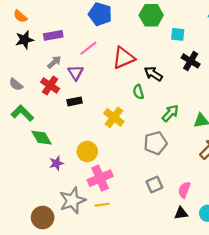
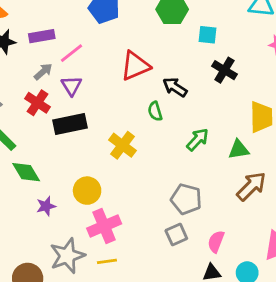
pink line: (88, 48) -> (71, 53), moved
black rectangle: (75, 101) -> (70, 124), size x1.6
gray pentagon: (155, 143) -> (186, 199), moved, turned 30

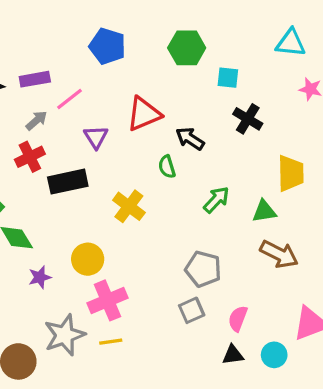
purple triangle: (71, 86) -> (96, 137), moved
red cross: (37, 103) -> (30, 157), turned 30
brown arrow: (251, 186) -> (279, 254), turned 72

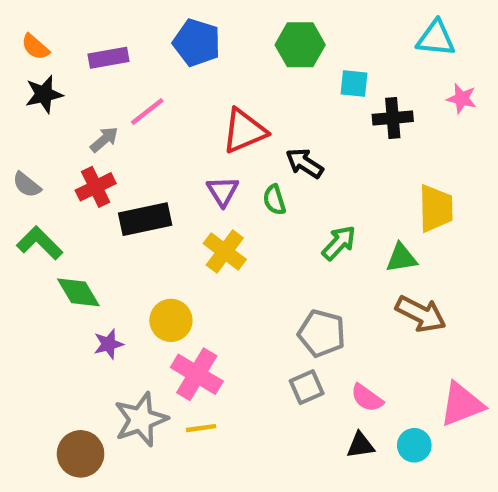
purple rectangle: (35, 79) -> (109, 58), moved
black cross: (248, 119) -> (393, 118), moved, turned -36
purple triangle: (96, 137) -> (223, 191), moved
pink cross: (107, 300) -> (197, 374), turned -36
pink semicircle: (238, 319) -> (367, 398), turned -75

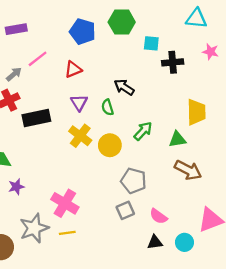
blue pentagon: (197, 43) -> (83, 32), moved
red triangle: (244, 131) -> (73, 69), moved, size x0.7
yellow circle: (171, 320) -> (110, 145), moved

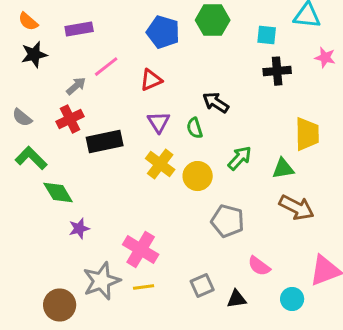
cyan square: (151, 43) -> (267, 35), moved
gray square: (125, 210) -> (202, 286), moved
black triangle: (155, 242) -> (237, 299), moved

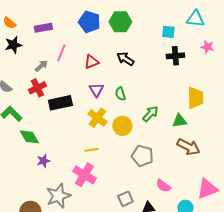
green hexagon: (213, 20) -> (120, 22), moved
blue pentagon: (163, 32) -> (89, 22), moved
pink line: (106, 67) -> (61, 53), turned -30
black arrow: (216, 103) -> (125, 59), moved
yellow line: (144, 287) -> (91, 150), moved

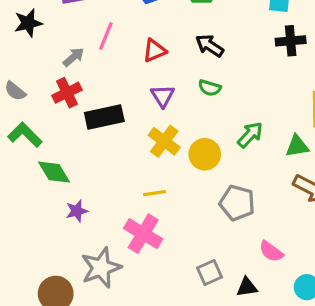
green semicircle: (120, 94) -> (210, 88), moved, turned -56

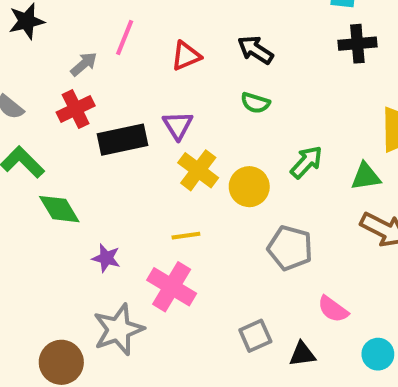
purple triangle: (163, 96) -> (178, 125), moved
purple star: (77, 211) -> (106, 258), moved, turned 30

